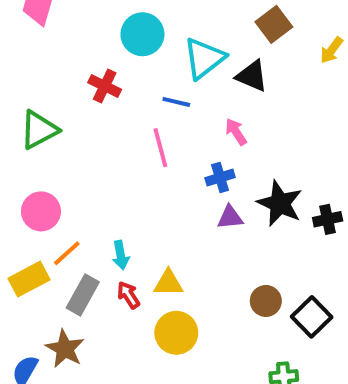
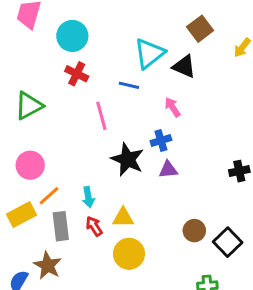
cyan circle: (142, 34) -> (72, 36), moved
pink line: (160, 148) -> (101, 116), moved
black star: (280, 203) -> (128, 159), moved
gray rectangle: (83, 295) -> (61, 226), turned -36

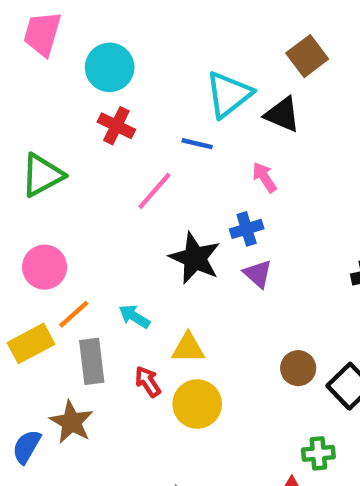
pink line: (101, 116) -> (155, 191), turned 56
purple triangle: (168, 170) -> (258, 274), turned 48
cyan arrow: (88, 197) -> (134, 316), turned 132
red arrow: (94, 226) -> (148, 382), moved

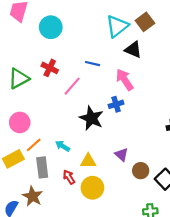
cyan triangle: (229, 94) -> (117, 26), moved
red cross: (116, 126) -> (50, 68), moved
pink arrow: (265, 177) -> (125, 80), size x1.5
purple triangle: (258, 274) -> (121, 155), moved

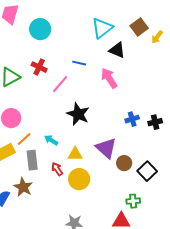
brown square: (145, 22) -> (139, 27), moved
blue cross: (116, 104) -> (132, 119), moved
purple triangle: (121, 155) -> (106, 148), size x1.6

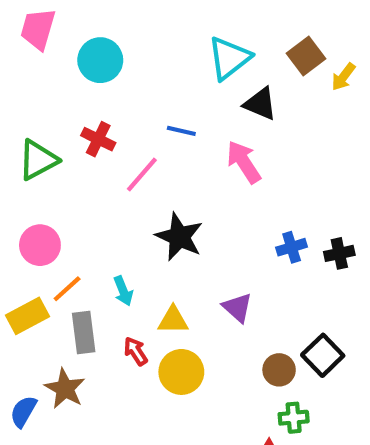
cyan arrow: (51, 140) -> (123, 291), turned -144
purple triangle: (106, 148) -> (237, 308), size x0.7
brown circle: (124, 163) -> (279, 370), moved

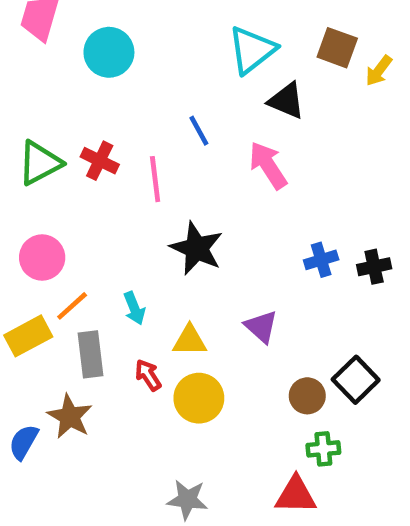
brown square: (306, 56) -> (337, 48), turned -33
blue line: (181, 131) -> (199, 131), turned 48
red cross: (98, 139) -> (100, 161), moved
pink line: (142, 174) -> (155, 179), turned -48

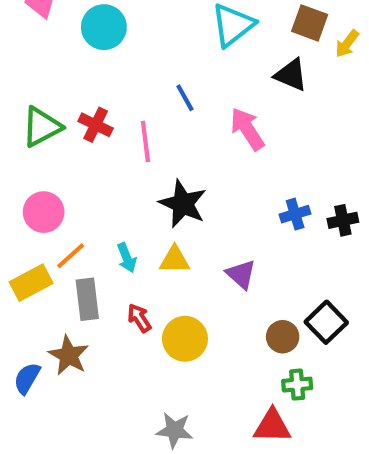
black triangle: (286, 101) -> (291, 75), moved
yellow triangle: (190, 340) -> (175, 260), moved

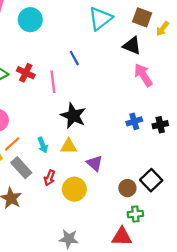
pink arrow: (247, 129) -> (143, 75), moved
purple triangle: (241, 274) -> (95, 163), moved
gray rectangle: (87, 299) -> (21, 168), turned -35
red arrow: (139, 318) -> (49, 178), turned -126

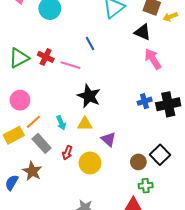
yellow arrow: (162, 29) -> (170, 17), turned 32
pink line: (53, 82) -> (70, 65), turned -66
black cross: (160, 125) -> (168, 104), size x1.6

